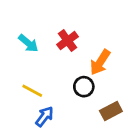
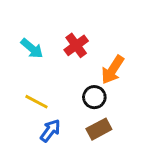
brown rectangle: (111, 111) -> (99, 129), moved

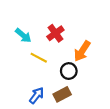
yellow line: (37, 102) -> (39, 58), moved
brown rectangle: (99, 129) -> (62, 94), moved

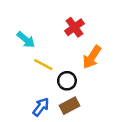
red cross: (55, 33) -> (74, 27), moved
black circle: (69, 71) -> (67, 81), moved

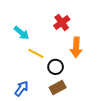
orange arrow: (92, 57) -> (76, 47), turned -30
blue arrow: (41, 107) -> (21, 89), moved

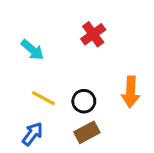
orange arrow: (76, 47) -> (131, 92), moved
yellow line: (36, 53) -> (43, 98), moved

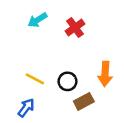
cyan arrow: (32, 50) -> (37, 20), moved, turned 108
brown rectangle: (87, 132) -> (84, 101), moved

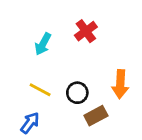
cyan arrow: (37, 20) -> (43, 44), moved, turned -30

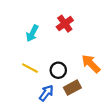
orange arrow: (120, 84) -> (91, 64), turned 132
blue arrow: (30, 123) -> (46, 93), moved

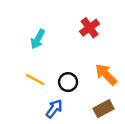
red cross: (65, 24) -> (90, 28), moved
brown rectangle: (72, 88) -> (103, 109), moved

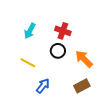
red cross: (90, 28) -> (63, 31), moved, turned -35
black circle: (68, 82) -> (58, 51), moved

